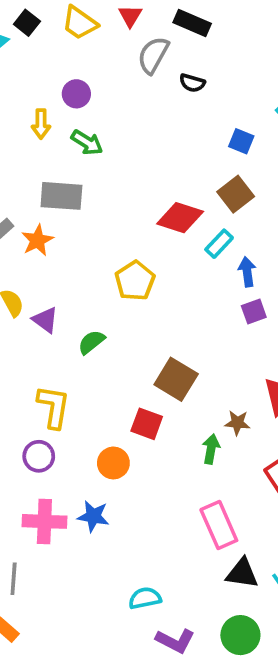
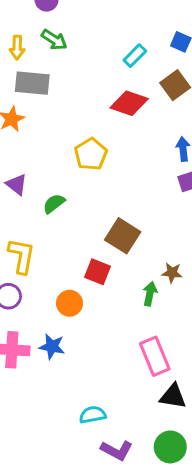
yellow arrow: (41, 124) -> (17, 47), moved
cyan rectangle: (219, 244) -> (135, 56), moved

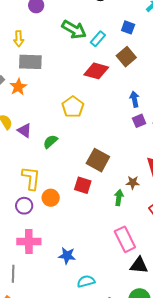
green arrow: (54, 40) -> (74, 29), moved, size x1.4
orange circle: (70, 303) -> (51, 198), moved
blue star: (52, 347) -> (67, 256), moved

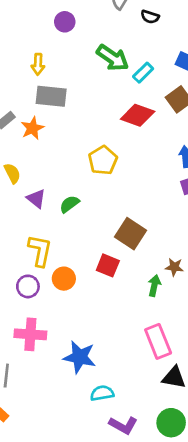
purple triangle: (25, 130) -> (36, 199), moved
blue star: (67, 256) -> (80, 357), size x1.4

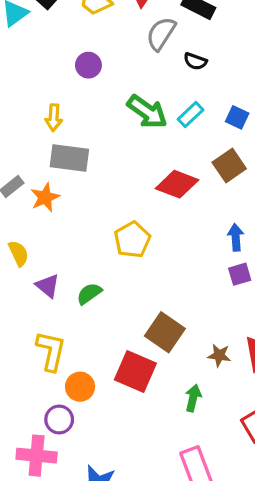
cyan rectangle: (143, 73) -> (191, 114), moved
red square: (108, 265) -> (135, 371), size x1.4
brown star: (174, 267) -> (219, 355), moved
purple circle: (28, 286) -> (59, 419), moved

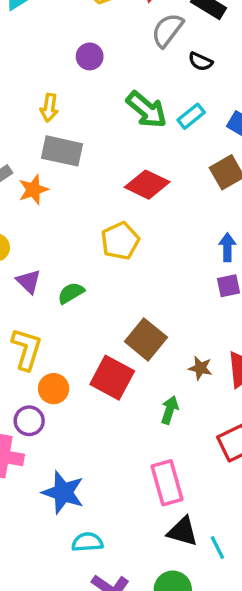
red diamond: (177, 184) -> (147, 185), moved

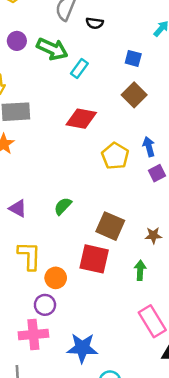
green arrow: (147, 110) -> (52, 49), moved
cyan rectangle: (191, 116) -> (79, 68), moved
yellow pentagon: (120, 241) -> (115, 156), moved
green semicircle: (71, 293) -> (63, 206), moved

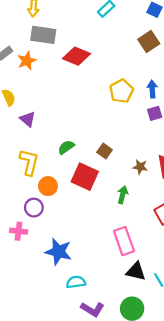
red diamond: (81, 119) -> (77, 56), moved
green semicircle: (63, 206) -> (66, 147), moved
brown square: (110, 226) -> (105, 151), size x0.6
pink cross: (33, 334) -> (19, 231), size x0.7

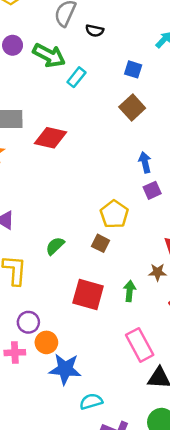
yellow pentagon: (121, 91) -> (114, 214), moved
brown star: (140, 167) -> (158, 272), moved
red square: (85, 177) -> (88, 294), moved
orange circle: (48, 186) -> (46, 342), moved

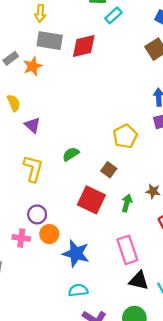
red diamond: (51, 138) -> (84, 46), moved, turned -36
brown square: (101, 243) -> (109, 170), moved
blue star: (65, 369) -> (76, 253), moved

